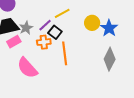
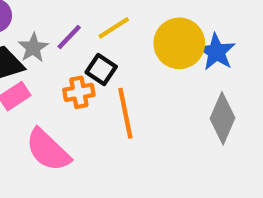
yellow circle: (92, 23) -> (179, 43), size x1.5
purple line: (45, 25) -> (69, 37), moved
gray star: (26, 28) -> (33, 48), moved

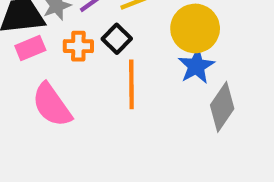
blue star: (216, 52) -> (196, 66), moved
orange cross: (79, 92) -> (78, 46), moved

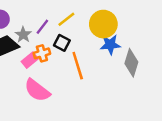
pink rectangle: (30, 48) -> (30, 60), moved
blue star: (196, 66) -> (110, 45), turned -30

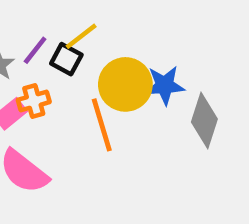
yellow circle: (103, 24) -> (125, 84), moved
black square: (62, 43) -> (66, 59), moved

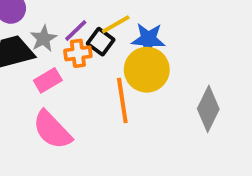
blue star: (165, 85) -> (148, 39), moved
orange cross: (34, 101) -> (78, 53), moved

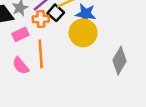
orange line: (122, 100) -> (41, 54), moved
pink semicircle: (52, 130) -> (21, 66), size x0.7

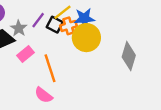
orange cross: (41, 19) -> (68, 26), moved
pink semicircle: (21, 66) -> (44, 95), moved

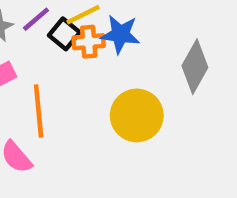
yellow circle: (86, 38) -> (137, 115), moved
gray diamond: (129, 56) -> (195, 67), moved

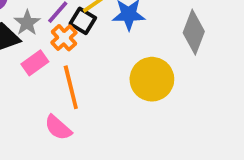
orange cross: (89, 42) -> (64, 38), moved, turned -30

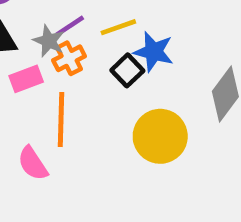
black square: (83, 21) -> (127, 70), moved
gray star: (27, 23) -> (49, 41), moved, turned -30

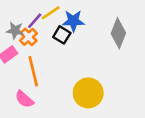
purple line: (70, 26) -> (35, 21), moved
yellow circle: (160, 136) -> (88, 93), moved

